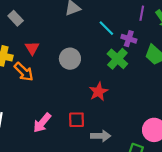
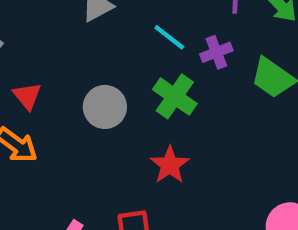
purple cross: (129, 39) -> (216, 52), turned -32
green cross: (117, 59) -> (175, 96), moved

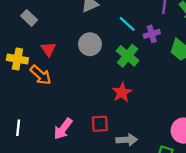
gray circle: (105, 107) -> (90, 44), moved

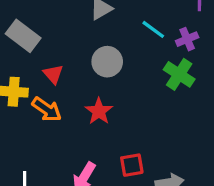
gray rectangle: (29, 18) -> (23, 36), size x1.5
green cross: (128, 56) -> (179, 74), moved
red star: (122, 92) -> (99, 111), moved

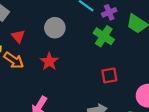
red square: (132, 165) -> (109, 75), moved

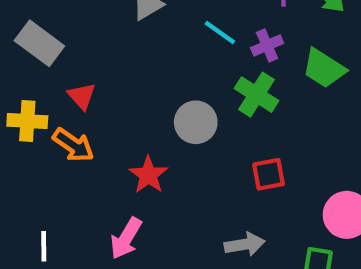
gray circle: (55, 28) -> (196, 122), moved
red star: (49, 61) -> (148, 175), moved

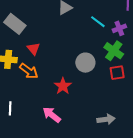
red square: (269, 174) -> (117, 73), moved
pink arrow: (126, 238) -> (52, 115), turned 96
white line: (44, 246) -> (10, 108), moved

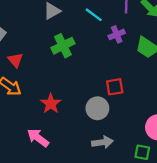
cyan line: (98, 22) -> (94, 15), moved
green cross: (114, 51) -> (63, 46), moved, turned 30
gray circle: (85, 63) -> (97, 108), moved

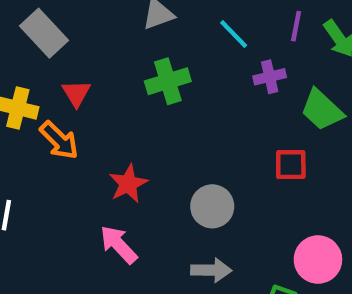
red square: (115, 87) -> (291, 165), moved
pink arrow: (38, 138) -> (119, 245), moved

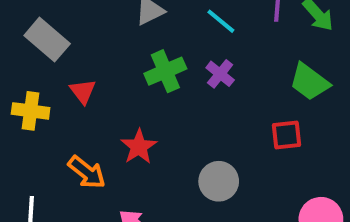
purple cross: (270, 77) -> (220, 74), moved, turned -32
orange arrow: (59, 140) -> (87, 172), moved
red star: (128, 184) -> (139, 147), moved

